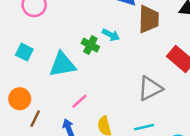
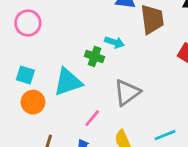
gray triangle: (150, 88) -> (127, 92), moved
orange circle: (20, 99) -> (33, 102), moved

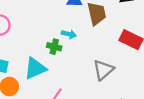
gray triangle: (127, 92) -> (103, 70), moved

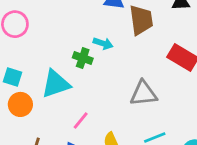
gray triangle: (103, 70) -> (144, 93), turned 30

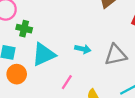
cyan arrow: (103, 43) -> (83, 49), moved
green cross: (83, 58) -> (24, 29), moved

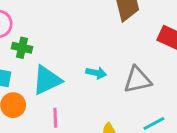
pink line: (67, 82) -> (55, 118), moved, turned -35

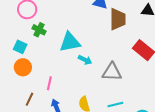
cyan triangle: (47, 80) -> (70, 42), moved

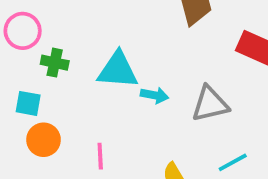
cyan triangle: (70, 42) -> (118, 70), turned 30

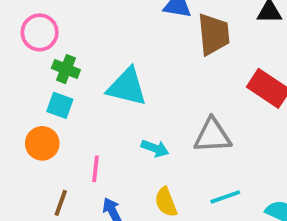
cyan arrow: (155, 95) -> (155, 148), moved
cyan square: (28, 103) -> (60, 105), moved

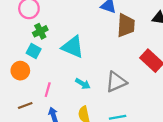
green cross: (66, 69) -> (40, 31), turned 32
gray triangle: (212, 136) -> (116, 82), turned -30
brown line: (61, 203) -> (25, 105), turned 40

